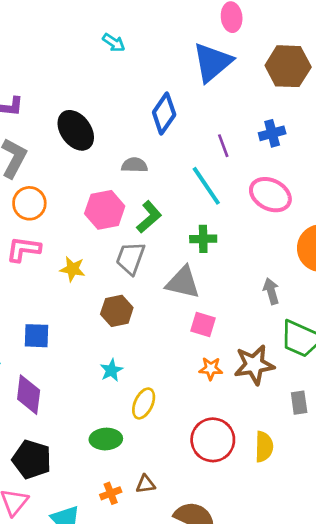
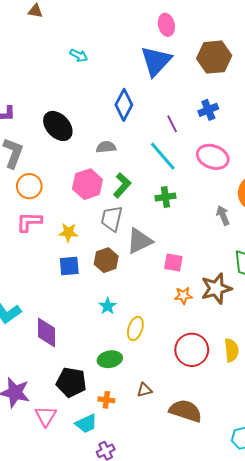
gray triangle: (183, 283) -> (139, 241), moved, turned -32
gray arrow: (271, 291) -> (223, 215), moved
blue square: (37, 336) -> (69, 266), moved
black pentagon: (32, 459) -> (71, 382), moved
orange cross: (111, 493) -> (106, 400), moved, turned 35

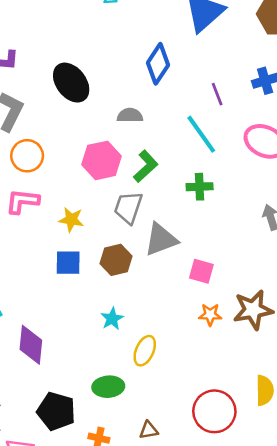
red circle: (192, 350) -> (214, 411), moved

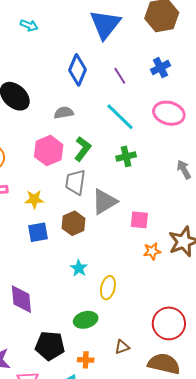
purple line: (217, 94) -> (120, 76), moved

